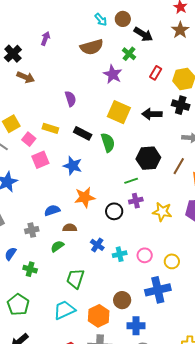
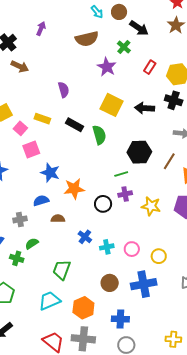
blue star: (73, 166) -> (50, 173), moved
green semicircle: (57, 246) -> (32, 244), moved
brown circle: (122, 300) -> (110, 283), moved

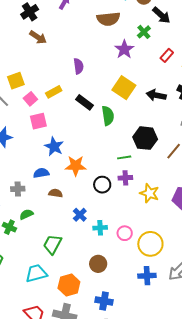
yellow rectangle: (42, 119) -> (54, 92), turned -56
yellow circle: (159, 256) -> (150, 244), size x1.6
blue cross: (144, 284) -> (147, 276), moved, size x0.7

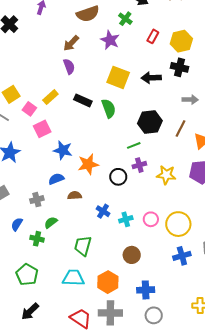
brown arrow: (38, 37) -> (71, 43), moved, turned 114
cyan trapezoid: (36, 273) -> (73, 278), turned 30

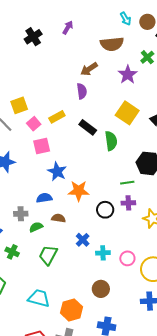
green semicircle: (51, 222) -> (36, 227), moved
green trapezoid: (83, 246) -> (48, 255), moved

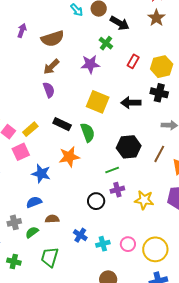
brown semicircle: (112, 44) -> (53, 39), moved
purple star: (128, 75) -> (90, 64), turned -30
yellow rectangle: (57, 117) -> (30, 129), moved
orange star: (79, 191) -> (69, 157), moved

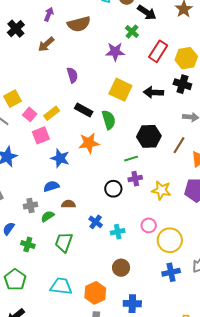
red rectangle: (133, 61) -> (158, 51), size x1.5
brown arrow: (51, 67) -> (46, 44), moved
pink circle: (128, 244) -> (149, 225), moved

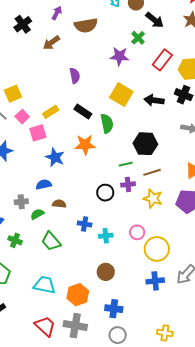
pink square: (30, 114) -> (22, 117), moved
brown line: (179, 145) -> (152, 172), moved, turned 36
blue cross: (96, 222) -> (85, 224), turned -32
green trapezoid: (64, 242) -> (51, 241), turned -65

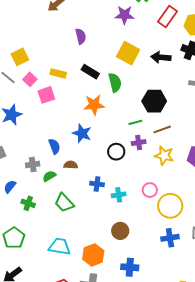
yellow rectangle: (51, 112) -> (58, 73), turned 49
blue star: (55, 157) -> (82, 133), moved
blue semicircle: (44, 184) -> (54, 146), turned 84

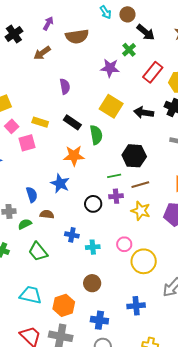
blue cross: (170, 238) -> (136, 306), moved

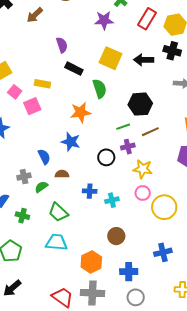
black rectangle: (72, 122) -> (74, 69), moved
yellow star: (141, 211) -> (143, 169), moved
cyan trapezoid: (31, 295) -> (56, 242), moved

